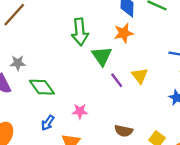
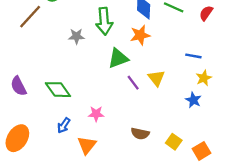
green arrow: (80, 32) -> (104, 21), moved
green triangle: (102, 56) -> (118, 58), turned 45
gray star: (18, 63) -> (76, 36), moved

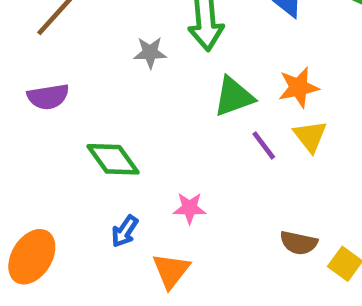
orange star: (140, 35) -> (299, 87), moved
purple semicircle: (19, 86) -> (48, 97), moved, turned -72
brown semicircle: (140, 134) -> (299, 243), moved

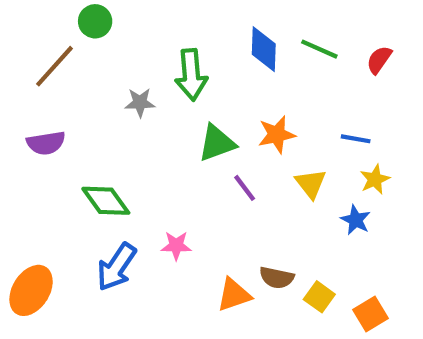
yellow triangle: (310, 136) -> (311, 184), moved
blue arrow: (125, 231) -> (116, 267), size x1.6
orange triangle: (171, 271) -> (234, 295), moved, turned 33

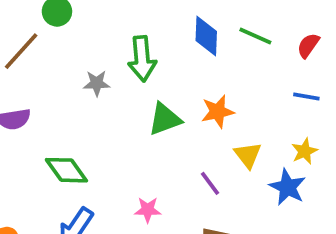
blue line: (356, 139) -> (306, 96), moved
purple line: (245, 188) -> (210, 183), moved
blue star: (356, 220) -> (287, 187), size x1.4
pink star: (176, 246) -> (148, 210), moved

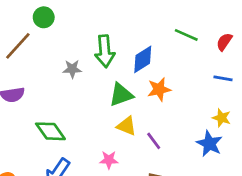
blue diamond: (206, 36) -> (143, 59), moved, turned 56
yellow star: (304, 151) -> (222, 118), turned -30
yellow triangle: (248, 155) -> (127, 126), moved, turned -30

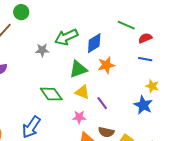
red semicircle: (224, 42) -> (145, 38), moved, turned 32
green arrow: (105, 51) -> (66, 37), turned 70
blue line: (223, 78) -> (145, 59), moved
green diamond: (50, 131) -> (51, 94), moved
pink star: (109, 160) -> (79, 117), moved

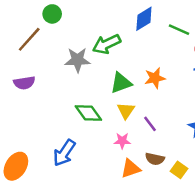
blue diamond: (94, 43) -> (144, 19), moved
gray star: (42, 50) -> (78, 60), size x1.5
yellow triangle: (82, 92) -> (126, 111), turned 42

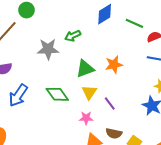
green arrow: (107, 44) -> (73, 36), size x0.7
blue arrow: (64, 153) -> (18, 95), moved

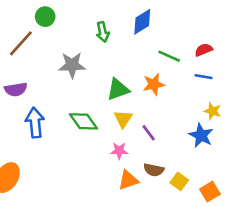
green line: (134, 23) -> (169, 56), moved
green arrow: (73, 36) -> (103, 32), moved, turned -77
blue arrow: (18, 95) -> (35, 123), turned 140

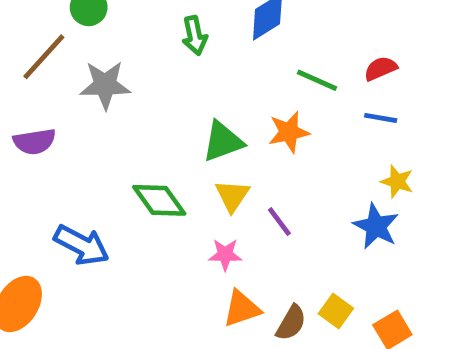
gray star: (72, 65) -> (105, 85), moved
blue arrow: (35, 123) -> (82, 245), moved, turned 124
brown semicircle: (154, 170) -> (291, 323), moved, turned -72

